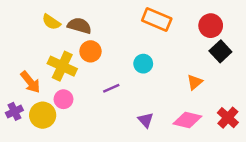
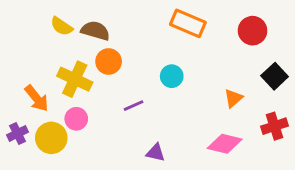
black square: (220, 51) -> (275, 76), moved
red cross: (228, 118) -> (275, 126), moved, turned 30
purple triangle: (146, 120) -> (156, 153), moved, turned -35

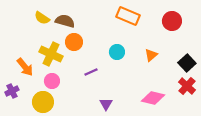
black square: (275, 76) -> (187, 63), moved
orange triangle: (233, 98) -> (151, 55), moved
red cross: (275, 126) -> (187, 86), turned -30
yellow circle: (51, 138) -> (43, 102), moved
purple triangle: (156, 153) -> (106, 104), turned 48

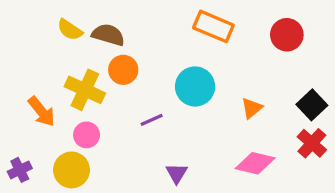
cyan circle: (117, 52) -> (195, 86), size x1.5
orange triangle: (151, 55) -> (252, 108), moved
purple cross: (12, 91) -> (20, 170), moved

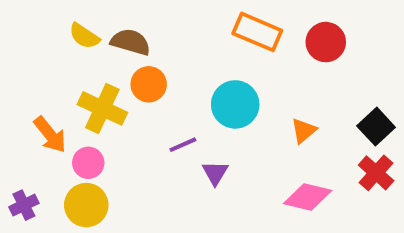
red circle: (287, 35) -> (326, 42), moved
pink circle: (87, 135) -> (88, 163), moved
purple triangle: (177, 173) -> (215, 173), moved

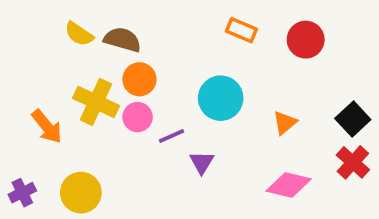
orange rectangle: (257, 32) -> (241, 30), size x0.7
pink circle: (88, 163) -> (138, 117), moved

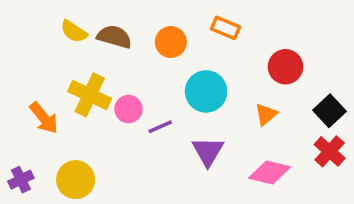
red circle: (306, 40) -> (285, 67), moved
orange circle: (139, 79) -> (171, 42), moved
purple triangle: (202, 162) -> (208, 151), moved, size x1.4

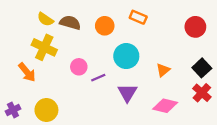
red circle: (285, 67) -> (195, 27), moved
yellow cross: (90, 95) -> (44, 47), moved

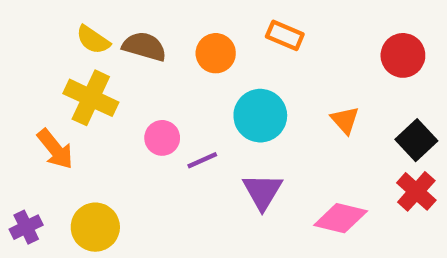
orange triangle: (163, 70) -> (345, 120), moved, turned -32

